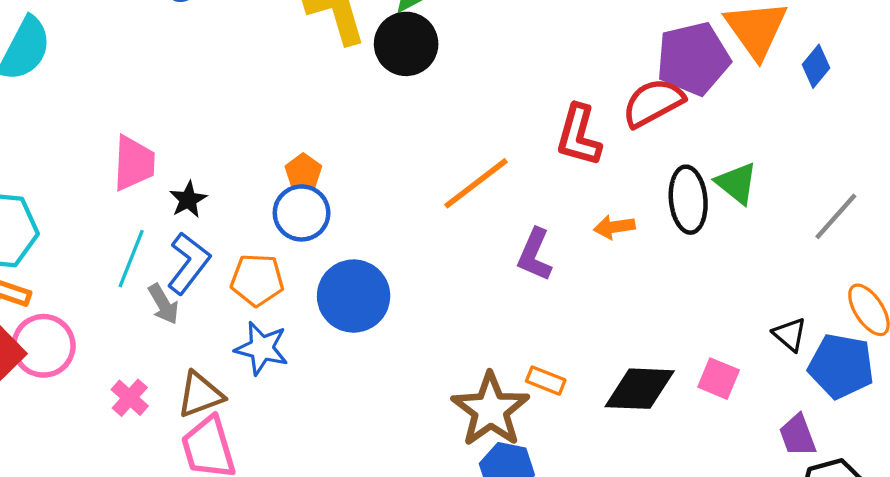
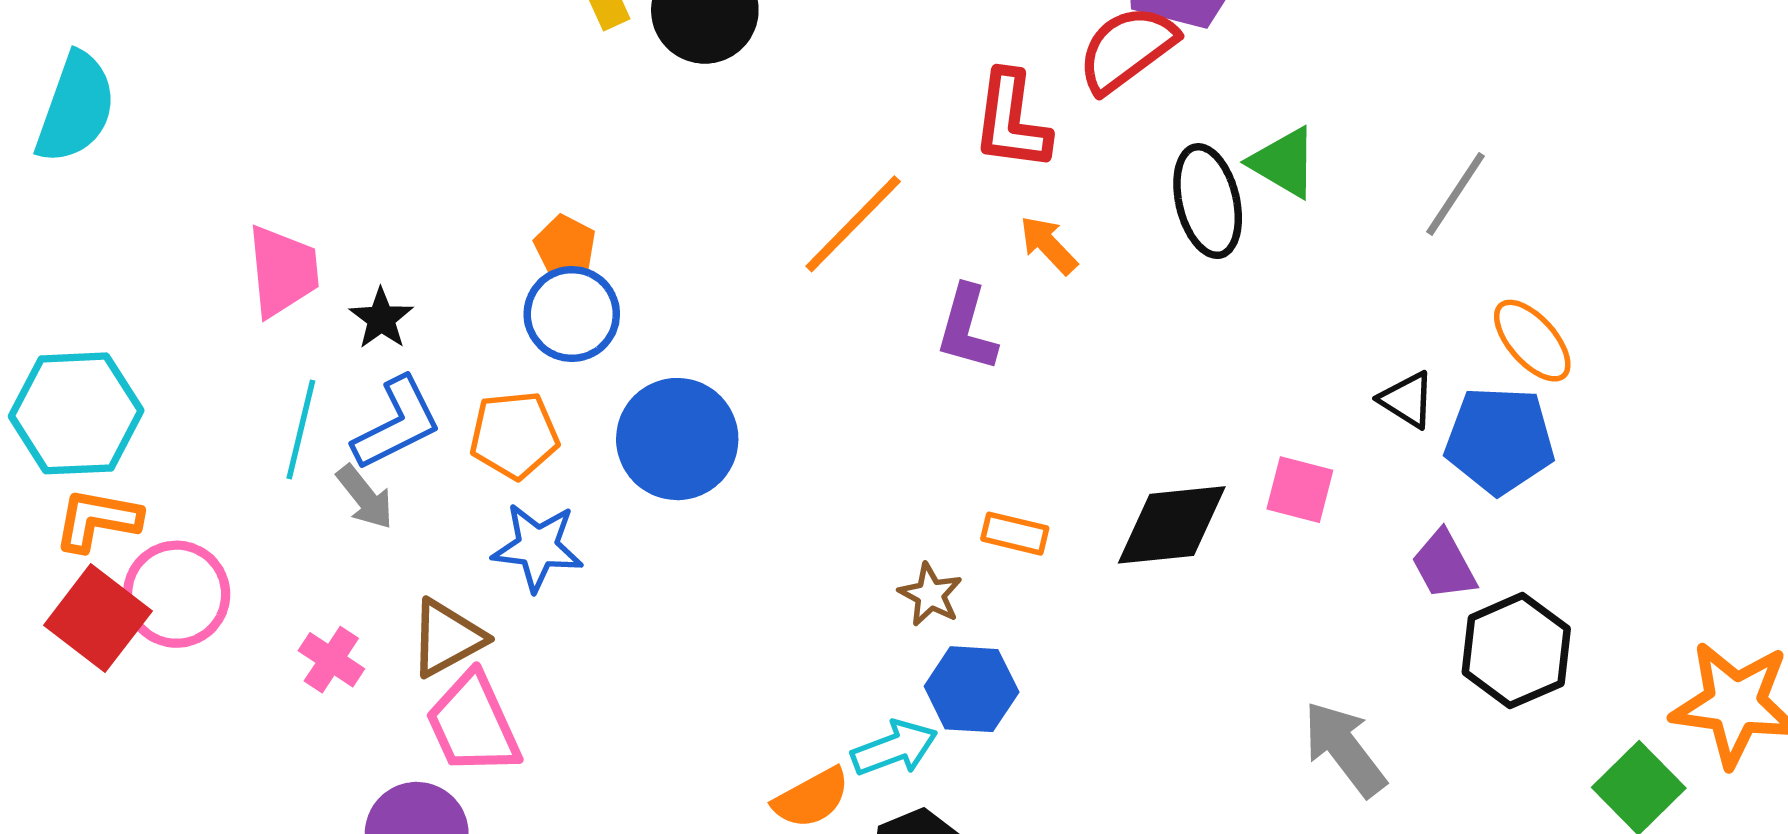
orange arrow: (614, 227) -> (1048, 245), moved, turned 63
blue L-shape: (189, 263) -> (397, 423), turned 34
brown star: (491, 410) -> (930, 595), size x0.5

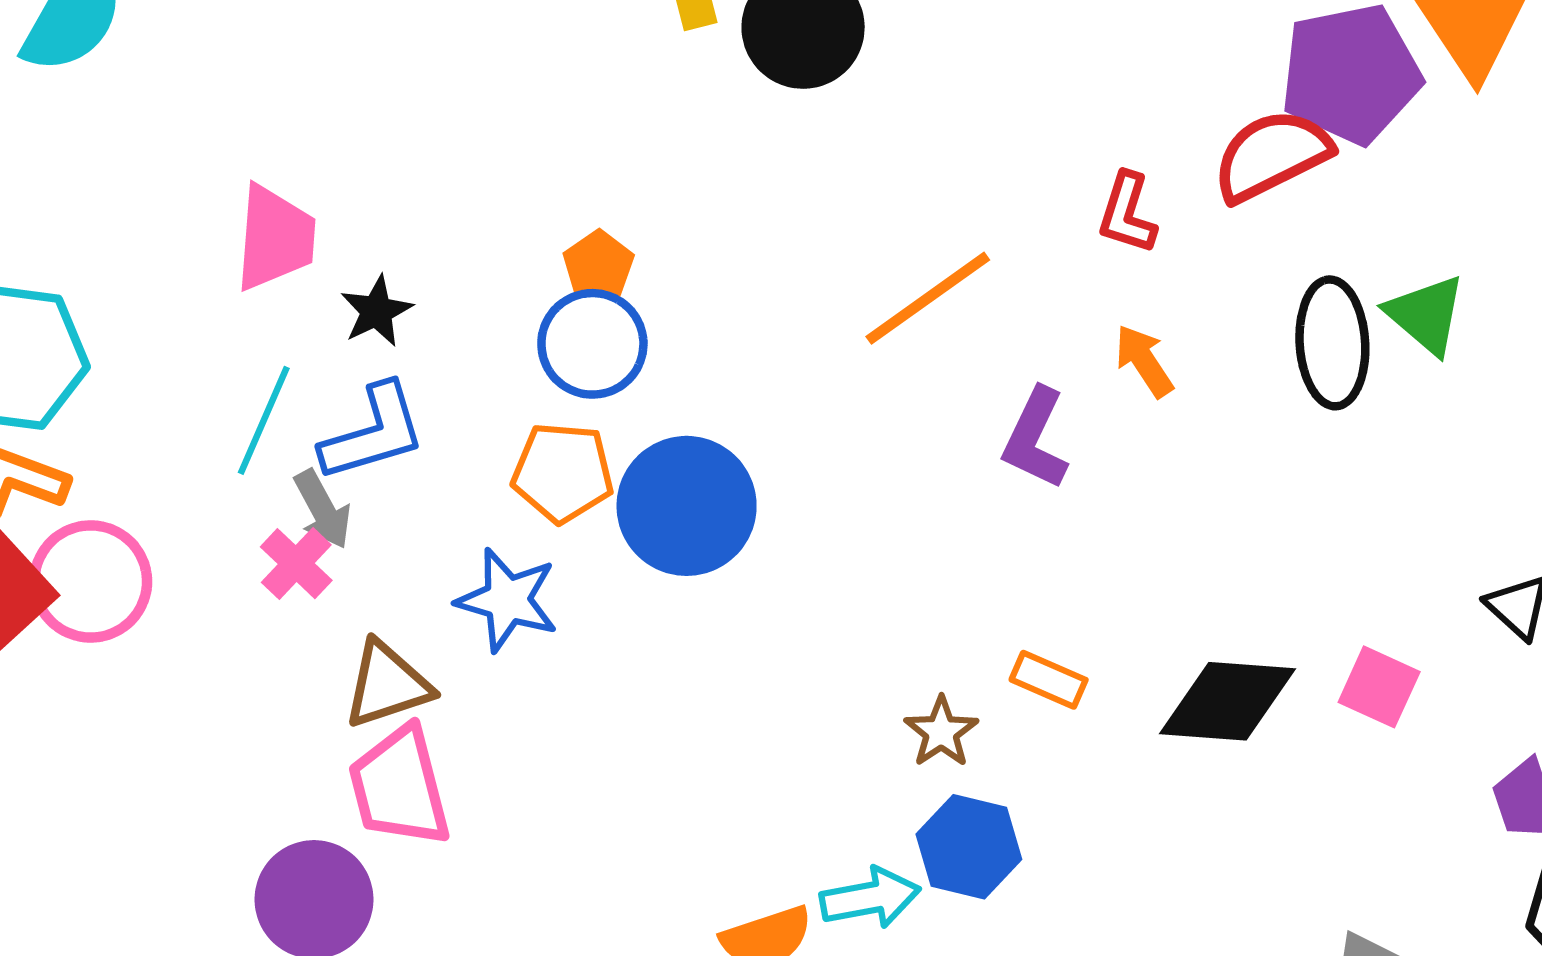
red L-shape: (1012, 121) -> (1127, 213), size x0.7
orange pentagon: (514, 435) -> (563, 473), moved
pink cross: (331, 660) -> (296, 564), moved

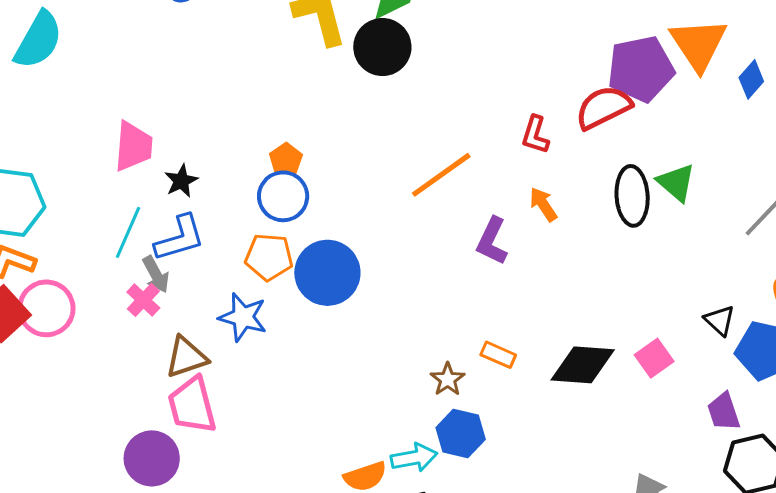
pink square: (1379, 687) -> (654, 358), turned 30

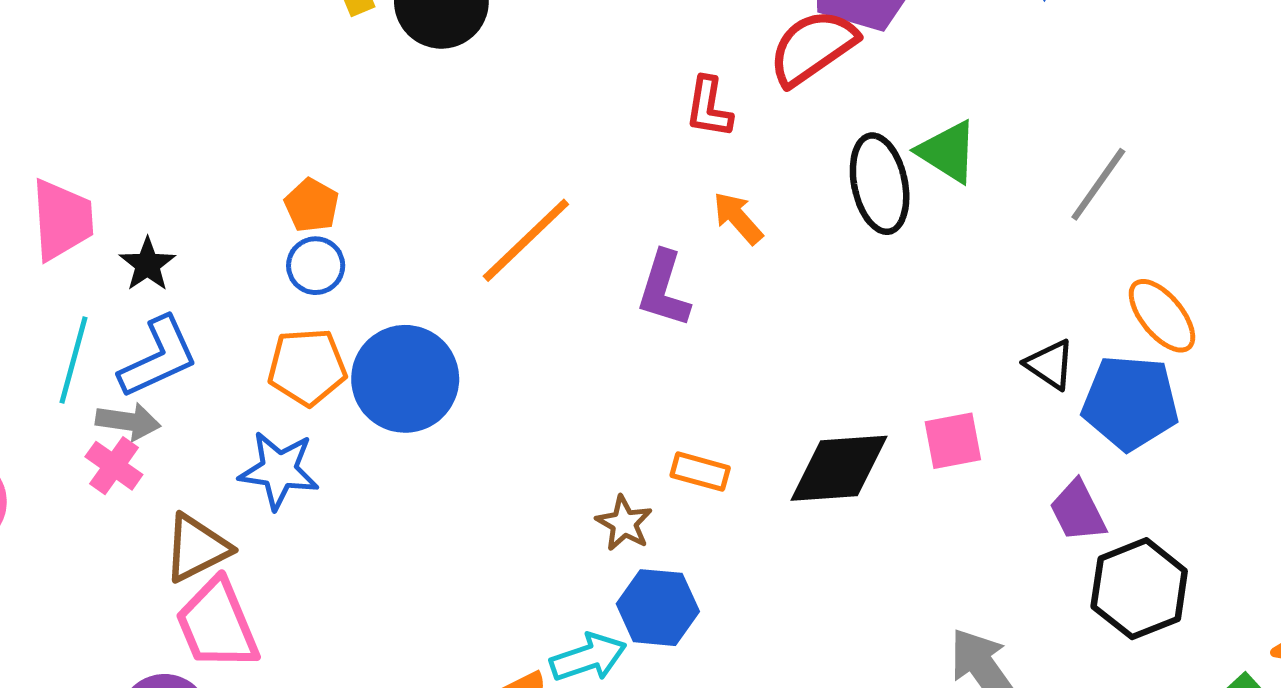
orange line: (441, 175) -> (526, 240), moved
blue circle: (283, 196) -> (316, 266), size x0.7
gray arrow: (156, 274) -> (128, 421), turned -45
pink square: (654, 358) -> (953, 441), turned 33

